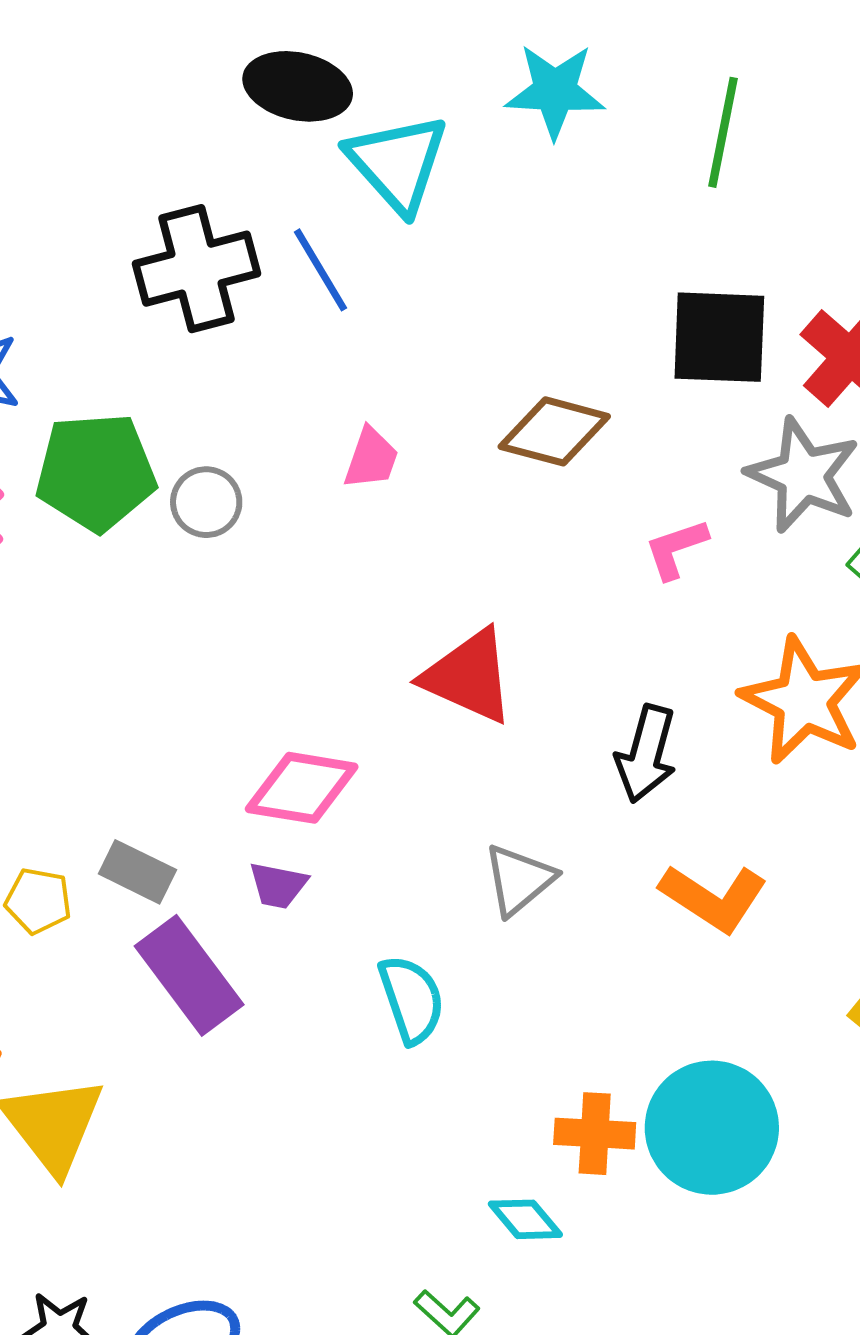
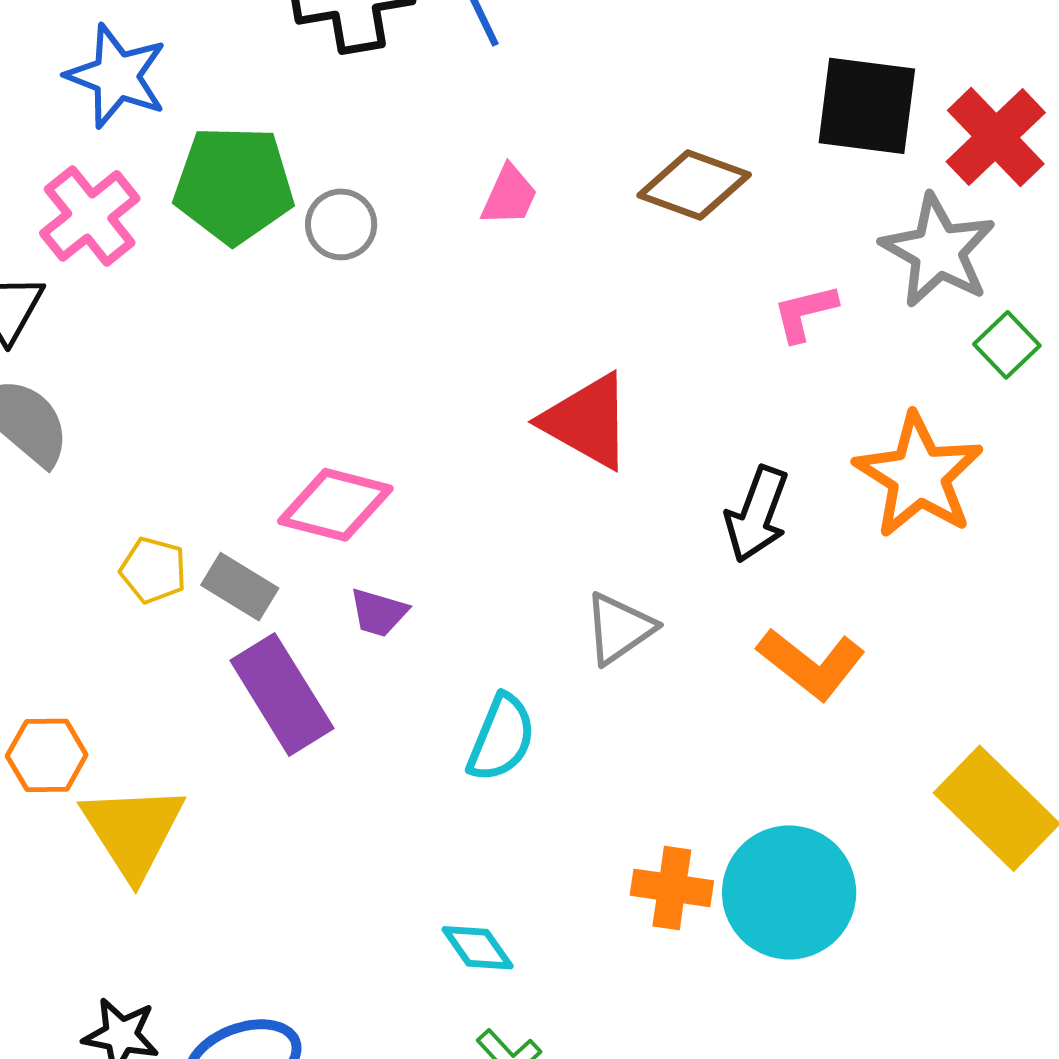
pink diamond: (302, 788) -> (335, 505), moved
yellow pentagon: (38, 901) -> (153, 570), moved
cyan semicircle: (412, 999) -> (501, 738), turned 36
cyan diamond: (525, 1219) -> (478, 948), moved

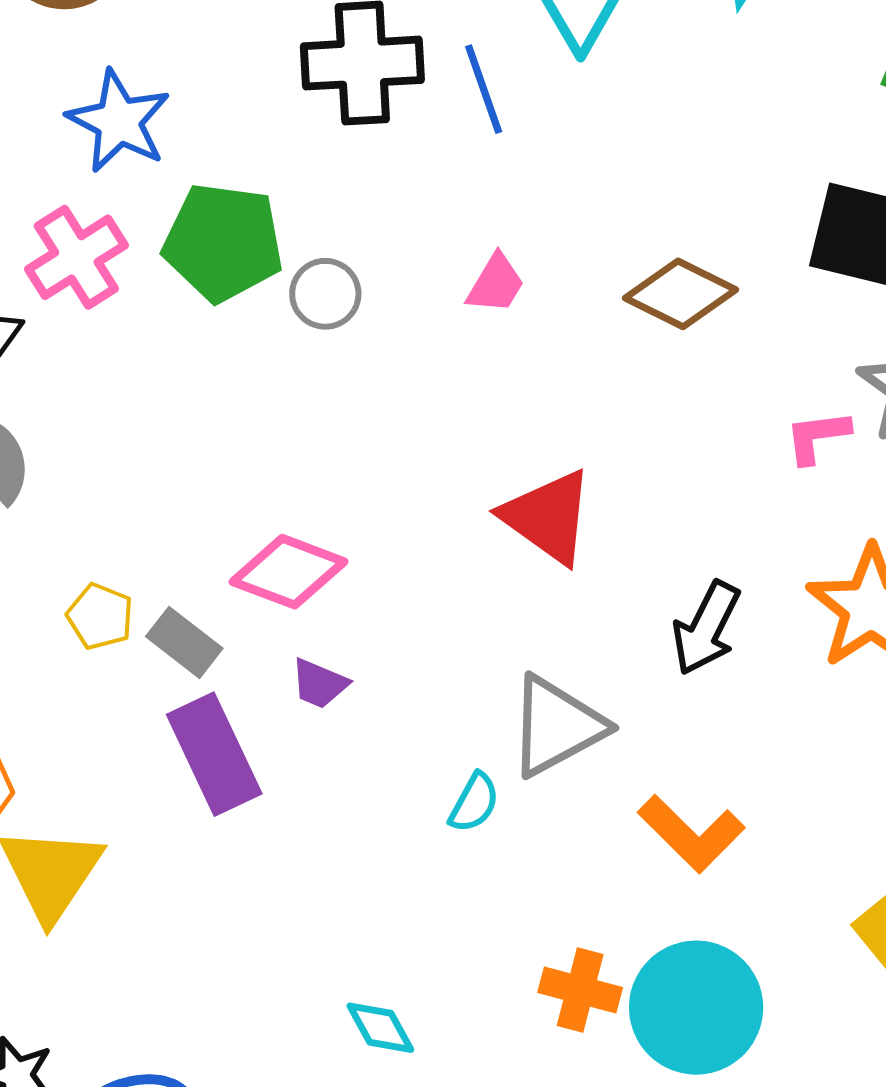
pink L-shape: (805, 313) -> (817, 437), moved
gray triangle: (619, 628) -> (557, 726), size x1.4
orange L-shape: (811, 664) -> (691, 834), moved
cyan semicircle: (501, 738) -> (474, 803), moved, size x0.7

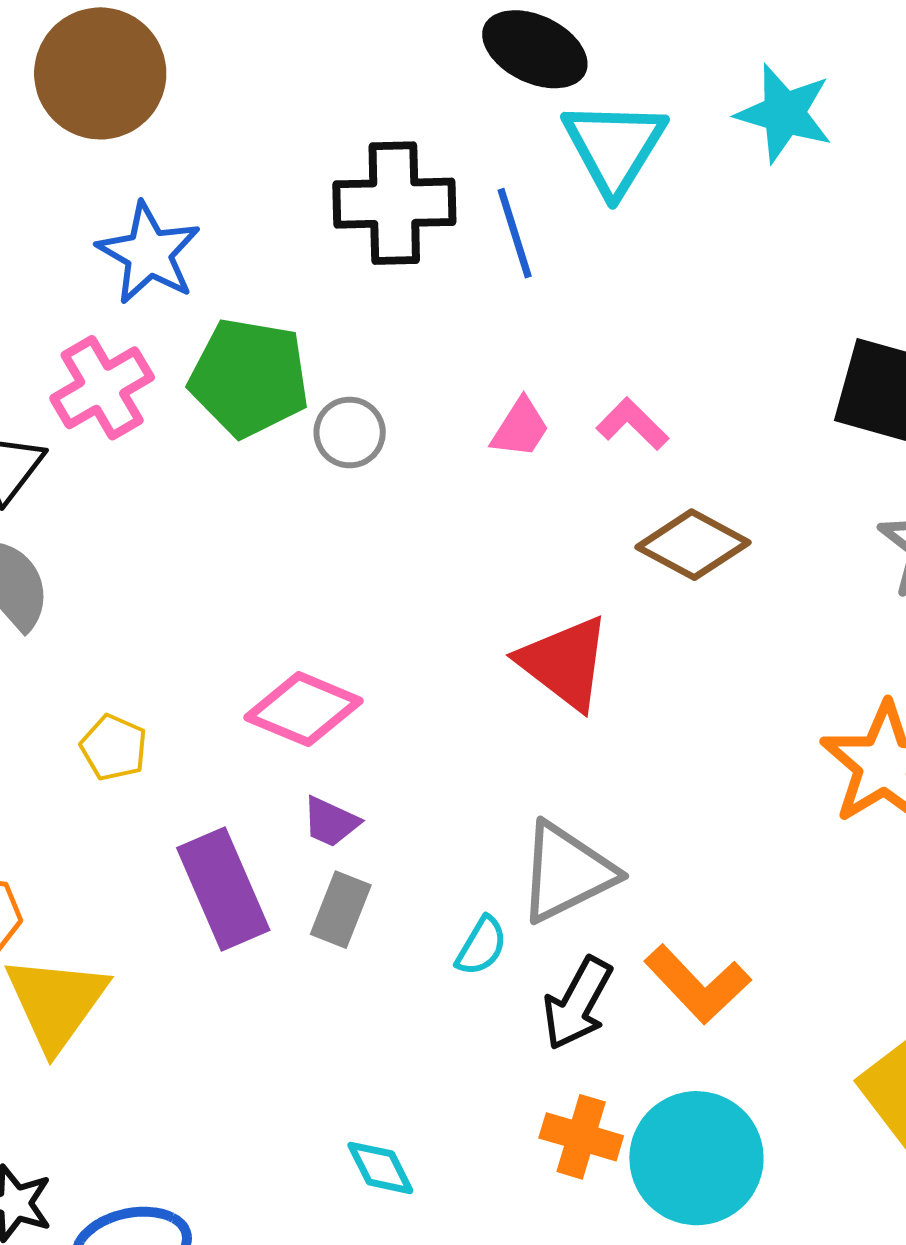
brown diamond: (681, 294) -> (693, 545), moved
pink L-shape: (817, 437) -> (632, 424), moved, turned 50
black arrow: (706, 628) -> (577, 1003), moved
gray rectangle: (184, 642) -> (341, 910), moved, turned 72

